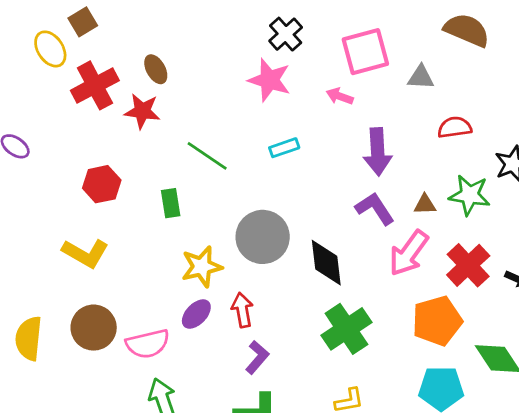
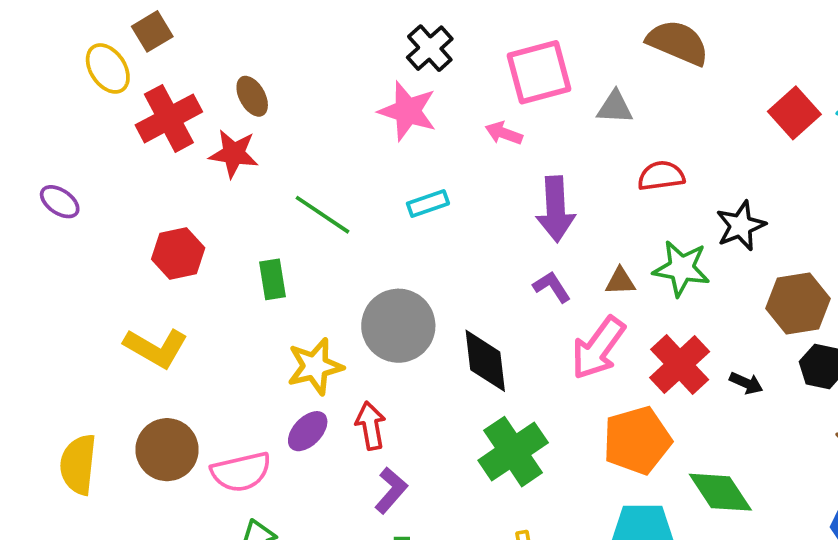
purple L-shape: (375, 209) -> (552, 287), size x0.7

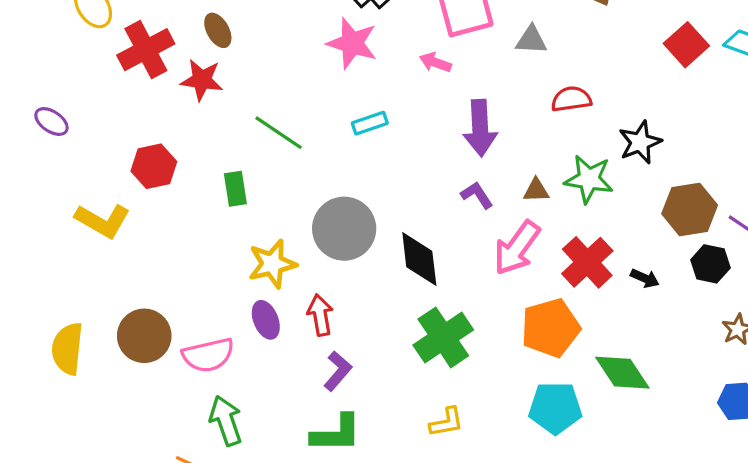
yellow L-shape: (156, 348) -> (103, 221), moved
purple ellipse: (308, 431) -> (266, 320), turned -66

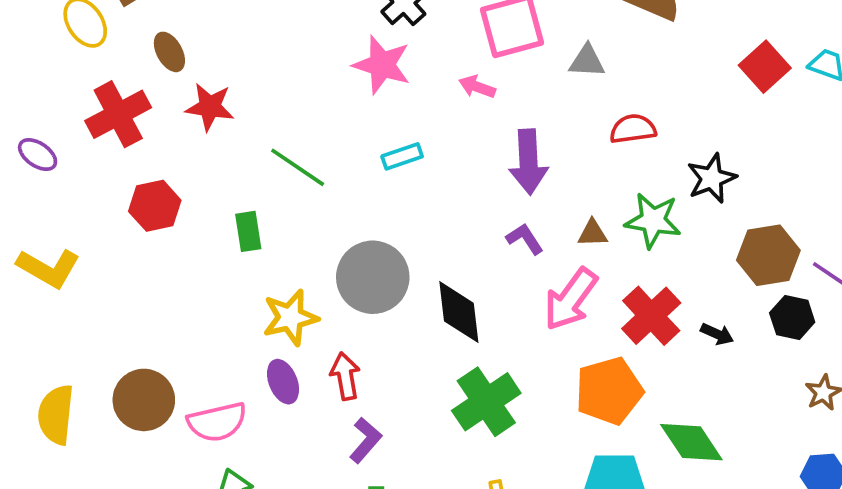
brown ellipse: (218, 30) -> (169, 52), moved
red cross: (146, 50) -> (118, 114), moved
yellow L-shape: (103, 221) -> (49, 268), moved

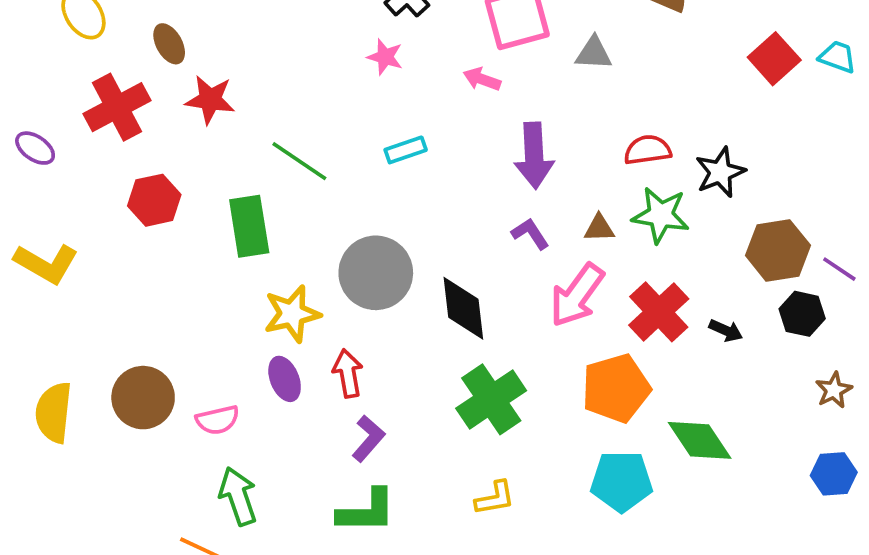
pink star: (382, 65) -> (385, 57), size x0.6
red semicircle: (633, 129) -> (648, 150), moved
green rectangle: (248, 231) -> (249, 226), size x1.5
pink semicircle: (217, 422) -> (218, 420), size x0.7

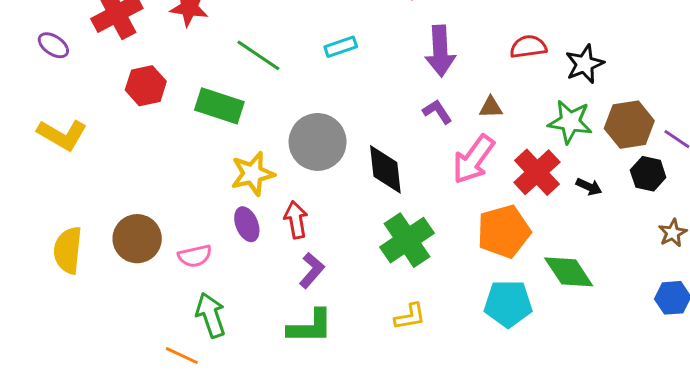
green star: (661, 215) -> (570, 122), moved
green rectangle: (249, 226) -> (219, 106), turned -63

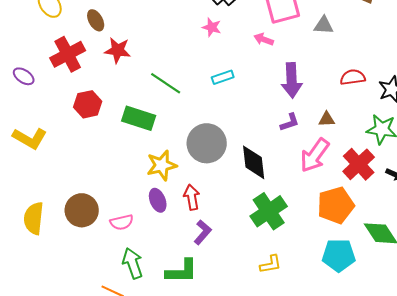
purple L-shape: (437, 112) -> (290, 122), turned 105
green L-shape: (310, 327) -> (182, 271), moved

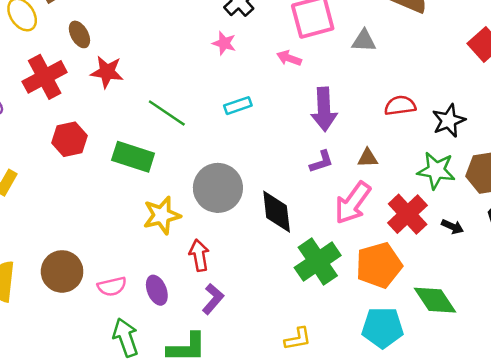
purple ellipse: (158, 200) -> (157, 290), moved
green cross: (269, 211) -> (318, 261), moved

